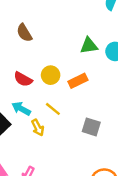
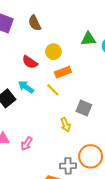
yellow circle: (51, 75) -> (53, 52), moved
orange rectangle: (78, 81) -> (63, 72), moved
yellow arrow: (38, 128) -> (66, 125), moved

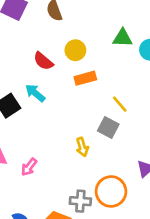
yellow line: (53, 90) -> (120, 104), moved

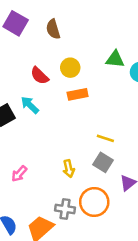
yellow line: (120, 104) -> (105, 138), moved, turned -36
gray square: (108, 128) -> (103, 162), moved
yellow arrow: (82, 147) -> (69, 169), moved

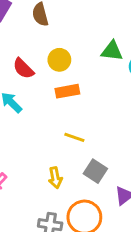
yellow line: (105, 138) -> (74, 137), moved

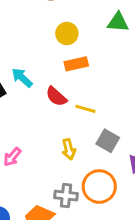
red semicircle: (23, 69) -> (56, 96), moved

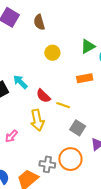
green triangle: (118, 22) -> (88, 46), turned -35
orange rectangle: (76, 64) -> (85, 78), moved
yellow arrow: (69, 149) -> (37, 120), moved, size x1.5

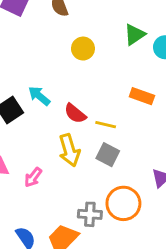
orange rectangle: (85, 78) -> (142, 96), moved, turned 35
gray square: (78, 128) -> (108, 155), moved

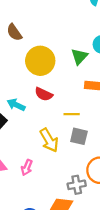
green triangle: (135, 35) -> (79, 56), moved
yellow circle: (83, 49) -> (40, 61), size x1.6
red semicircle: (75, 113) -> (44, 94), moved

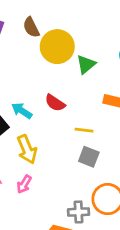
green triangle: (79, 56) -> (86, 64), moved
yellow circle: (40, 61) -> (57, 47), moved
yellow arrow: (49, 140) -> (27, 149), moved

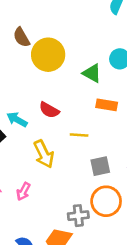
green triangle: (86, 64) -> (92, 73), moved, turned -48
yellow arrow: (27, 149) -> (44, 154), moved
gray square: (89, 157) -> (100, 166), moved, turned -30

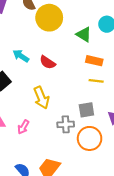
cyan arrow: (17, 119) -> (21, 56), moved
yellow line: (79, 135) -> (96, 81), moved
gray cross: (78, 216) -> (66, 124), moved

